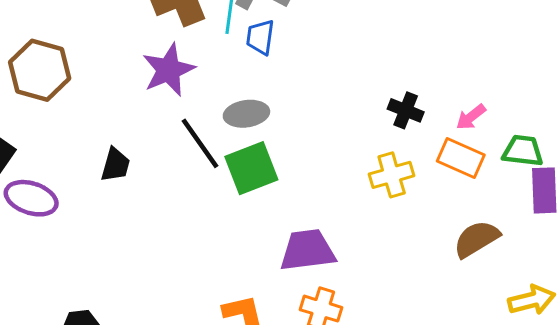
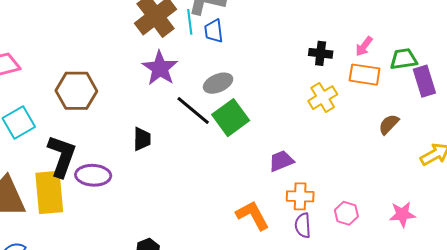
brown semicircle: (476, 239) -> (389, 124), size x0.7
purple trapezoid: (308, 250) -> (281, 161), size x0.7

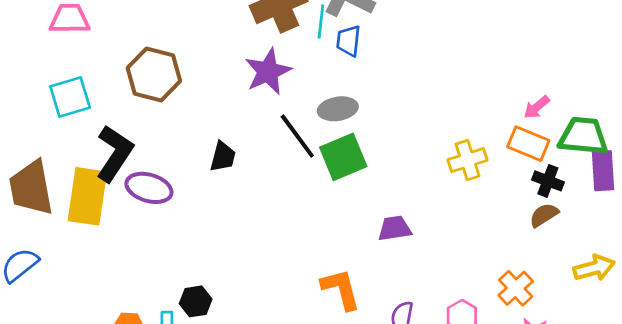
black cross: (321, 53) -> (548, 181), moved
green trapezoid: (404, 59) -> (583, 136), size x1.4
orange cross: (300, 196) -> (516, 288), moved, turned 32

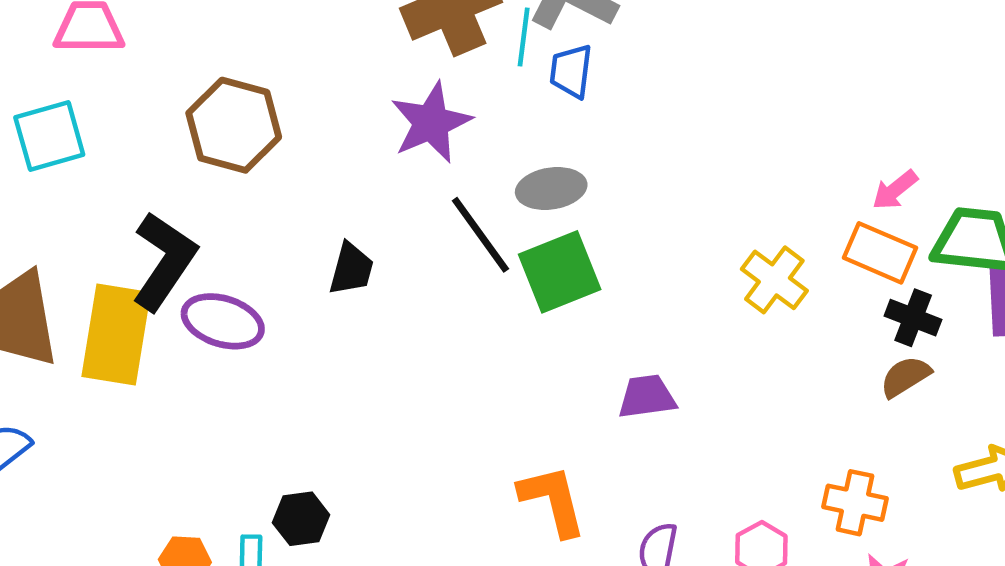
cyan square: (70, 97) -> (49, 136), moved
yellow cross: (468, 160) -> (774, 280), turned -36
orange cross: (516, 288) -> (855, 503), turned -36

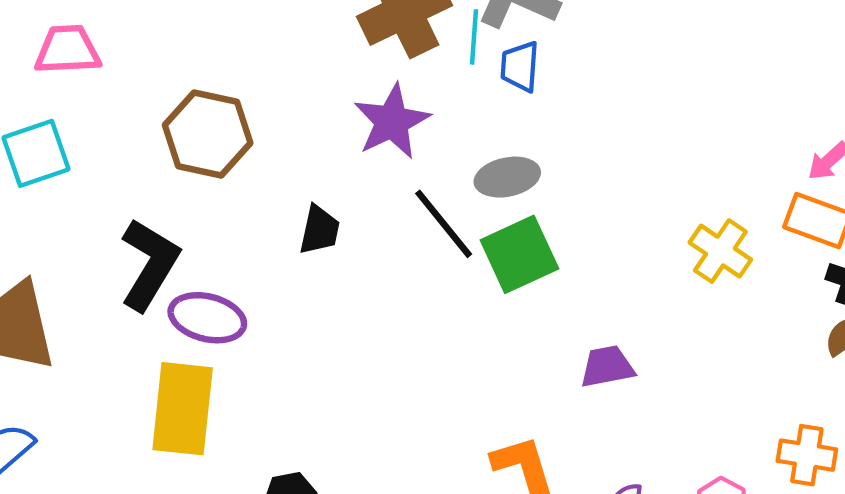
black trapezoid: (351, 269) -> (319, 230), moved
yellow rectangle: (116, 335) -> (183, 409), moved

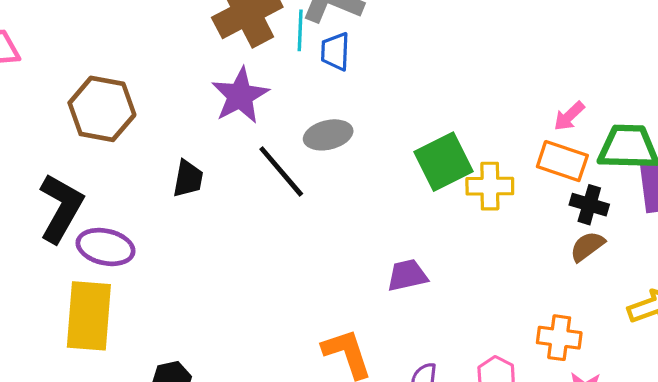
yellow cross: (720, 251) -> (490, 186), turned -33
green square: (519, 254) -> (443, 162), moved

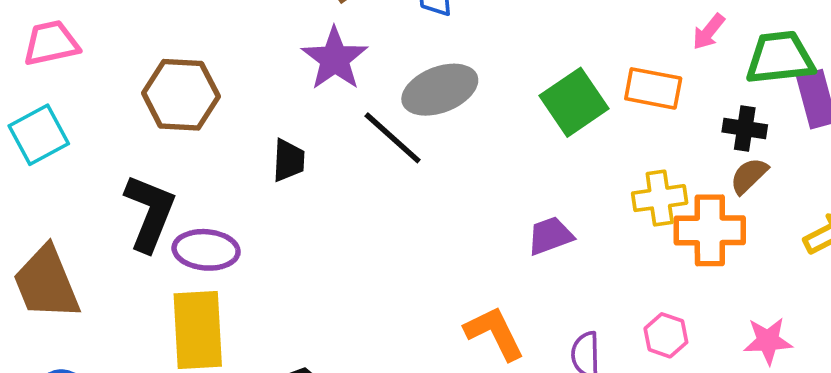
gray ellipse: (328, 135) -> (440, 90), size x1.4
orange rectangle: (562, 161) -> (653, 88), moved
yellow cross: (490, 186) -> (660, 198), moved
orange cross: (559, 338) -> (710, 230), moved, size x1.4

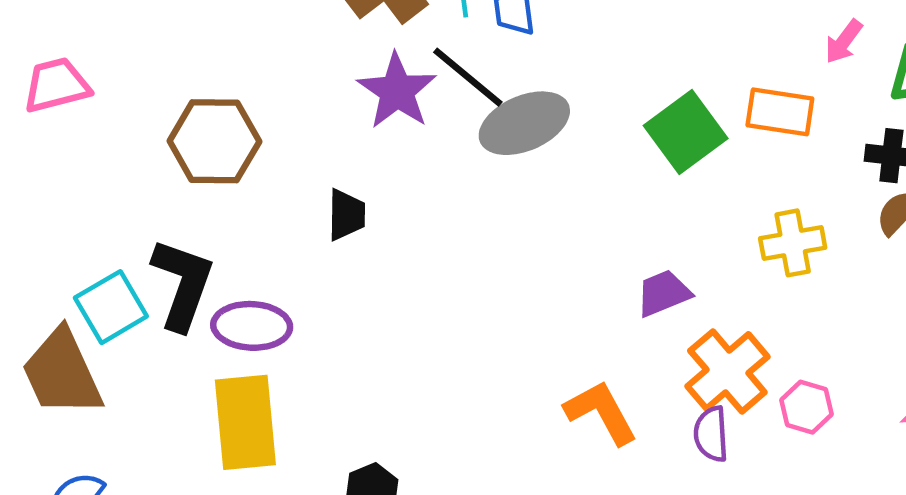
cyan square: (39, 135) -> (111, 307), moved
black line: (393, 138) -> (468, 77), moved
orange cross: (710, 230) -> (727, 371), moved, turned -38

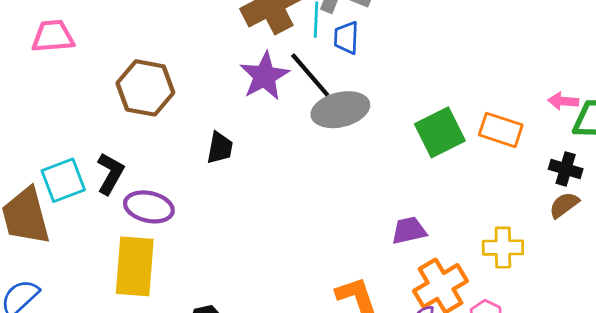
pink arrow: (844, 41) -> (563, 101), moved, turned 48
yellow cross: (793, 243) -> (503, 248), moved
black L-shape: (183, 284) -> (110, 174), size x0.7

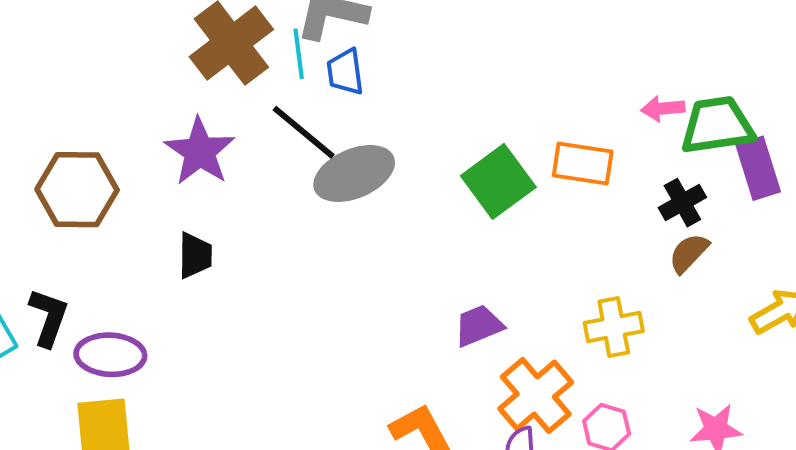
purple star: (264, 76) -> (200, 151), moved
black cross: (566, 169) -> (682, 203), turned -36

